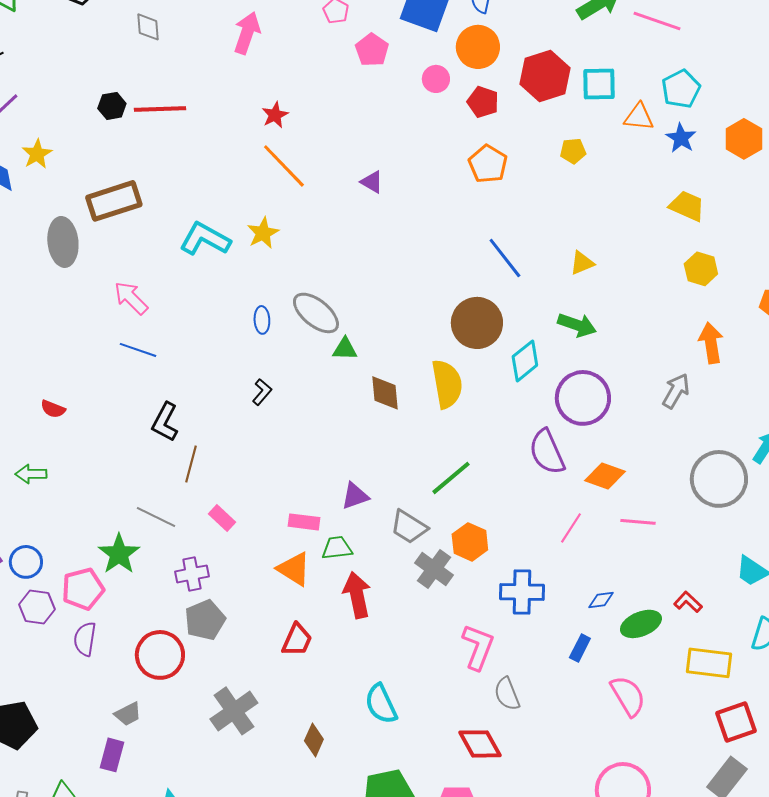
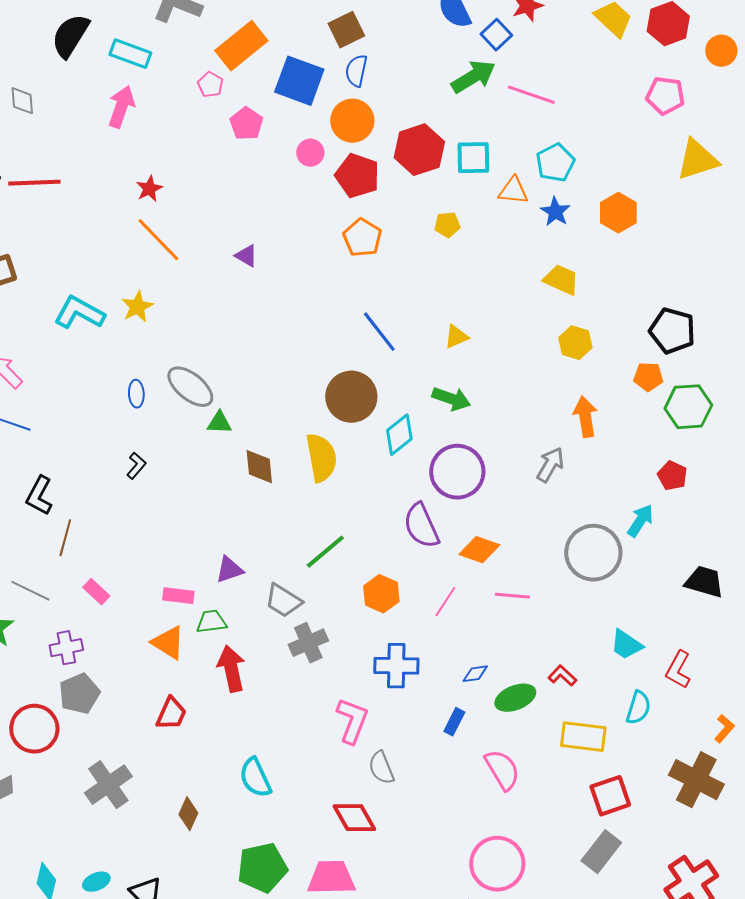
red pentagon: (483, 102) -> (357, 176), size x1.4
orange hexagon: (470, 542) -> (381, 594), moved
gray cross: (434, 569) -> (308, 643), turned 30

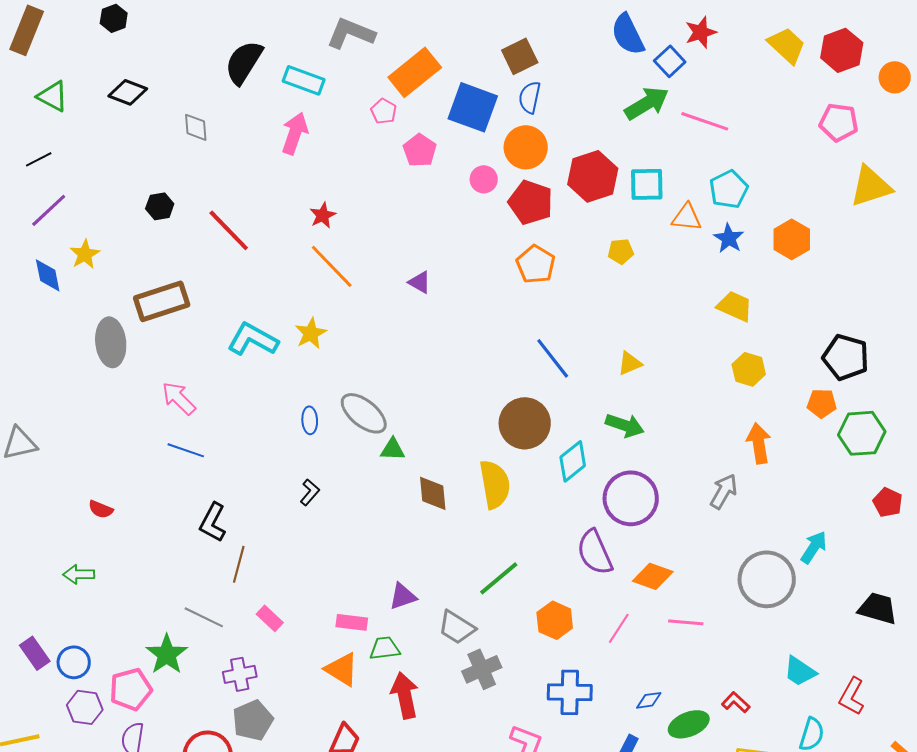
red line: (34, 183) -> (229, 230), moved, turned 48
red pentagon: (672, 476) -> (888, 502), moved

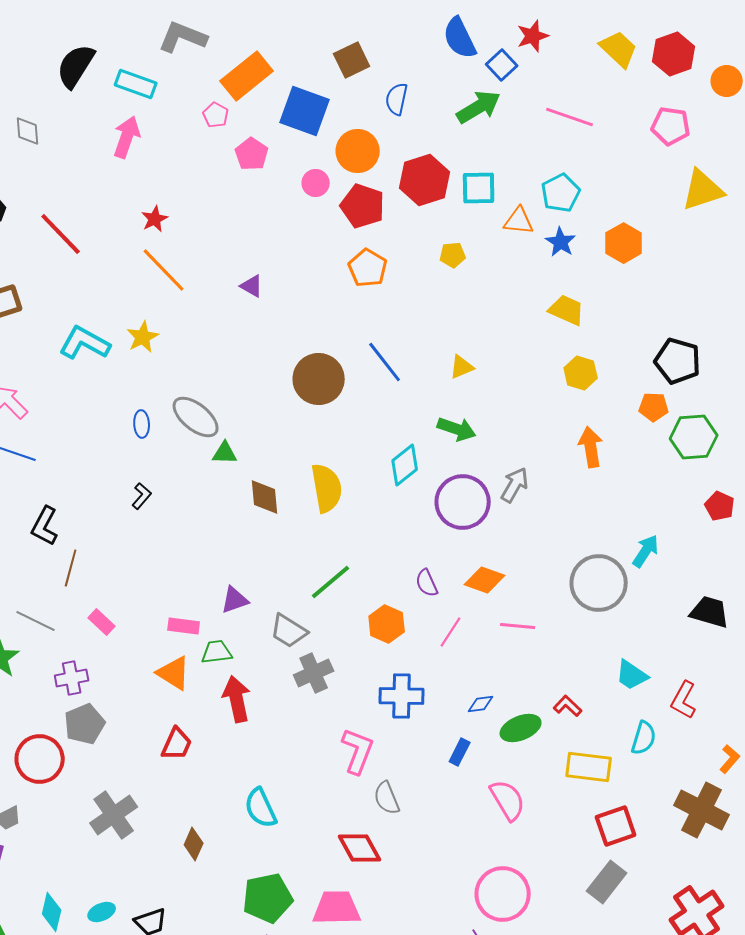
blue semicircle: (530, 97) -> (397, 99), moved
pink line: (705, 121) -> (570, 117), moved
brown circle: (525, 423) -> (319, 379), moved
gray arrow: (724, 491) -> (515, 485), moved
purple semicircle: (595, 552) -> (427, 583), moved, size x0.6

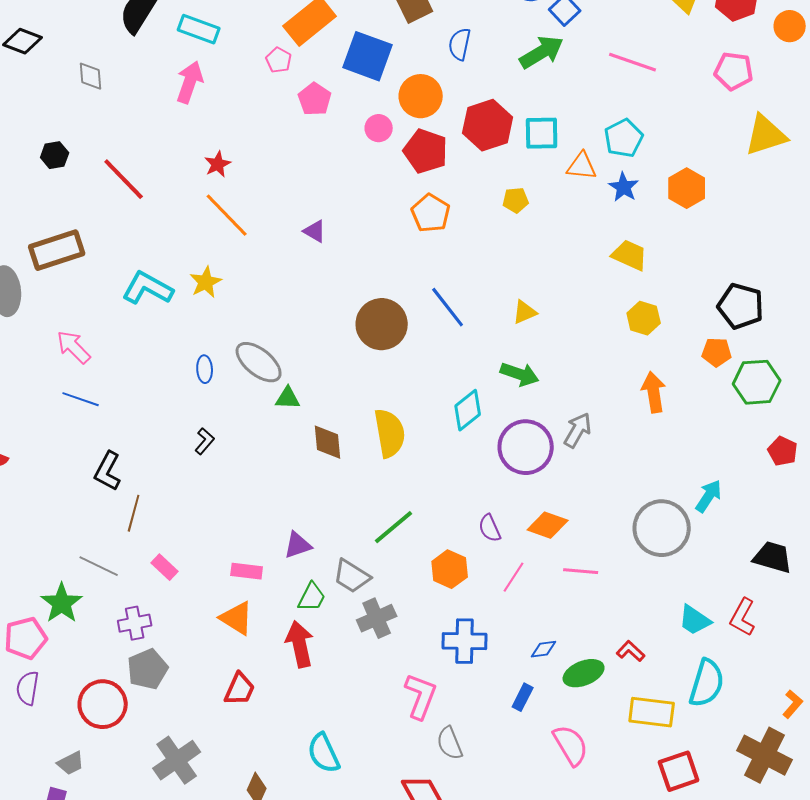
green trapezoid: (217, 652) -> (312, 597), moved, turned 124
red L-shape: (684, 700) -> (743, 617), moved
cyan semicircle: (644, 738) -> (707, 683), size x1.4

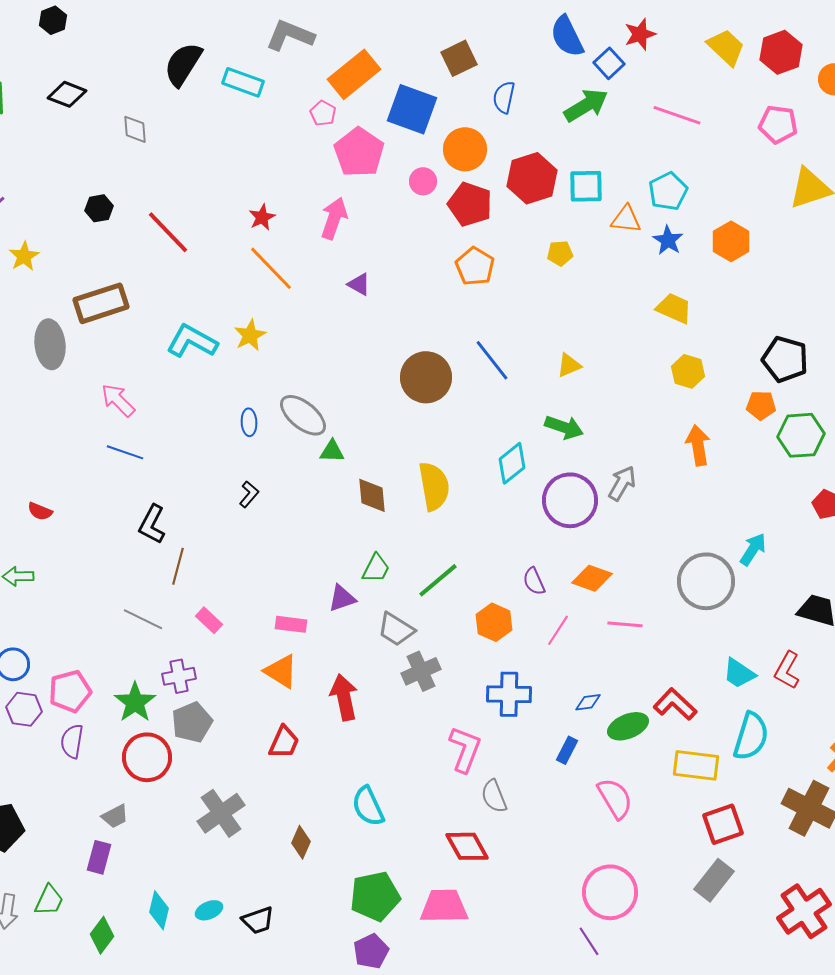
pink arrow: (190, 82) -> (334, 218), moved
pink pentagon: (315, 99) -> (359, 152), size x1.5
green trapezoid: (312, 597) -> (376, 568), moved
green star: (62, 603) -> (135, 702), moved
red L-shape: (631, 651) -> (675, 704), size x1.5

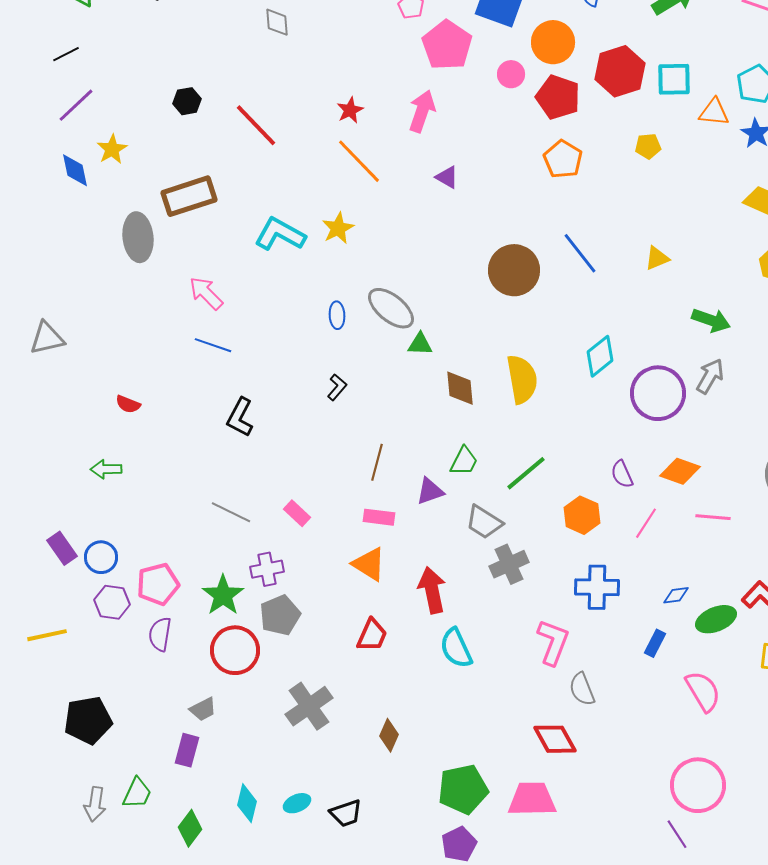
gray diamond: (135, 129) -> (277, 22), moved
green arrow: (564, 427) -> (711, 320), moved
brown line: (178, 566) -> (377, 462), moved
cyan semicircle: (368, 806) -> (456, 648), moved

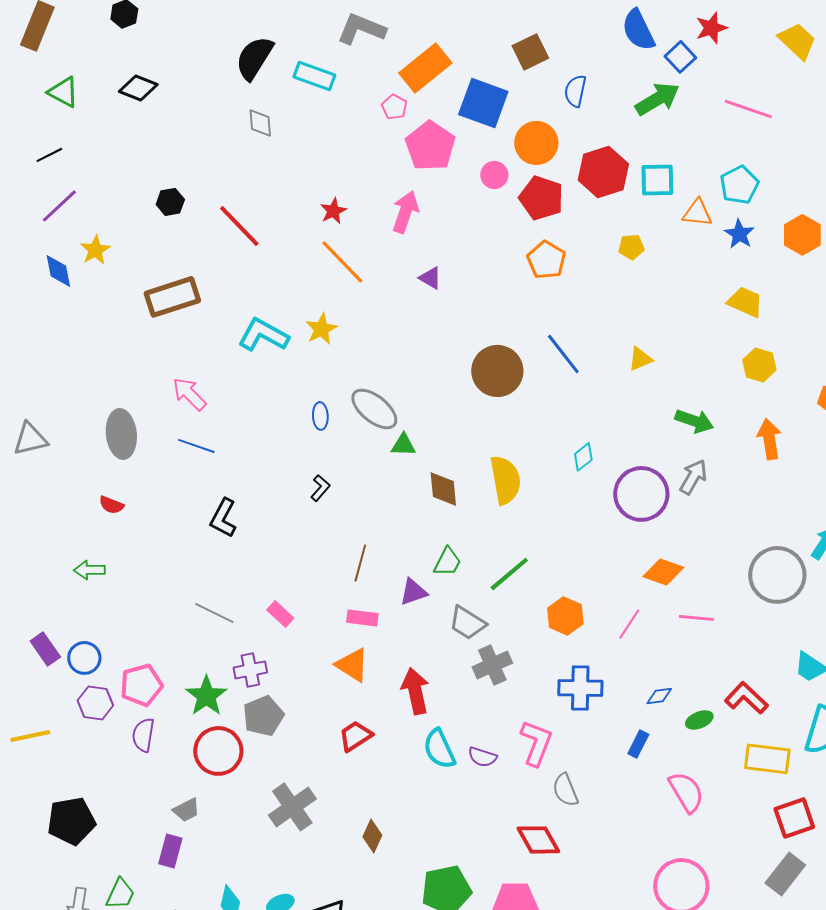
gray ellipse: (138, 237) -> (121, 434), moved
cyan diamond: (600, 356) -> (583, 457), size x0.7
purple semicircle: (622, 474) -> (482, 757), moved, turned -48
green ellipse: (716, 619) -> (699, 720), size x0.7
red trapezoid: (372, 635) -> (355, 736), turned -147

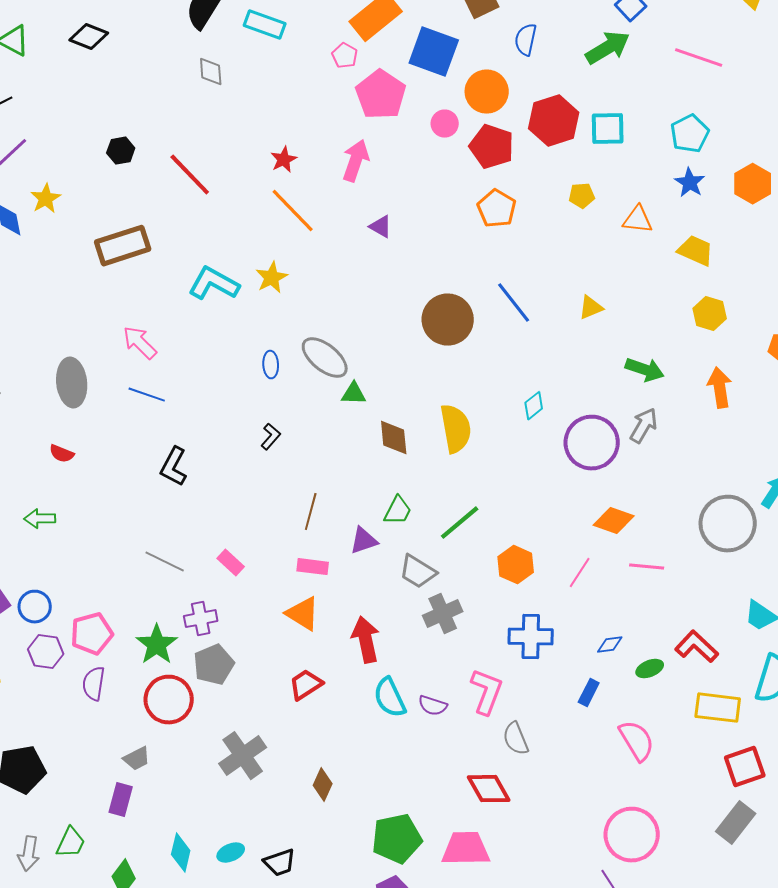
orange triangle: (697, 213) -> (638, 220), moved

